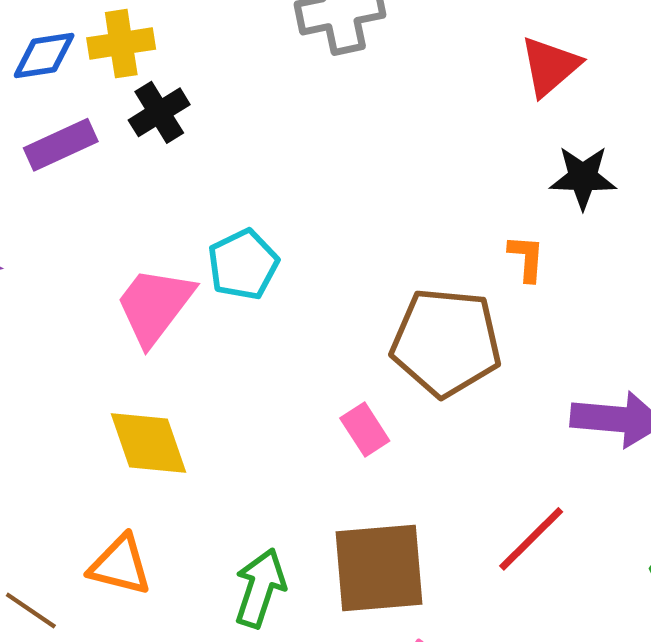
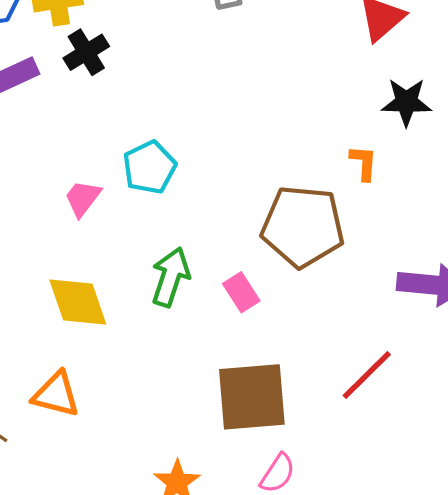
pink trapezoid: (155, 306) -> (83, 198), size x0.6
green arrow: (260, 588) -> (171, 277), moved

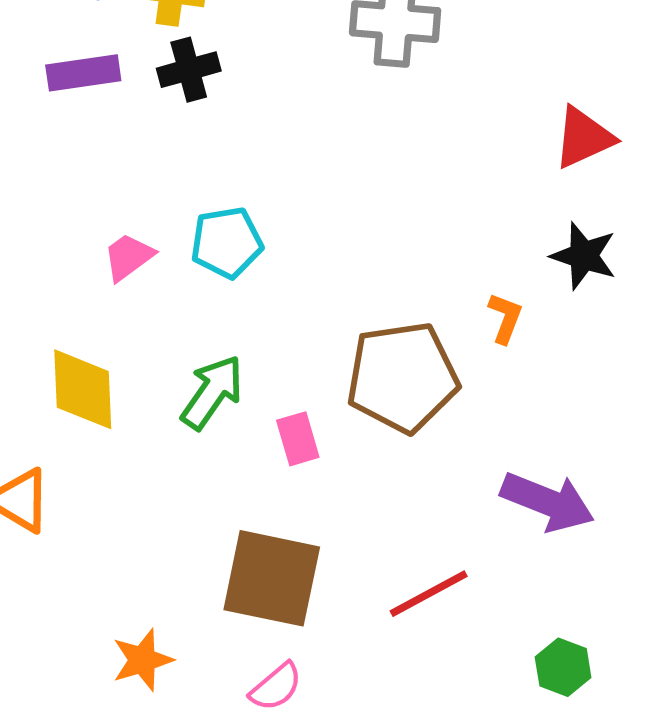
brown pentagon: (303, 226) -> (402, 377), turned -30

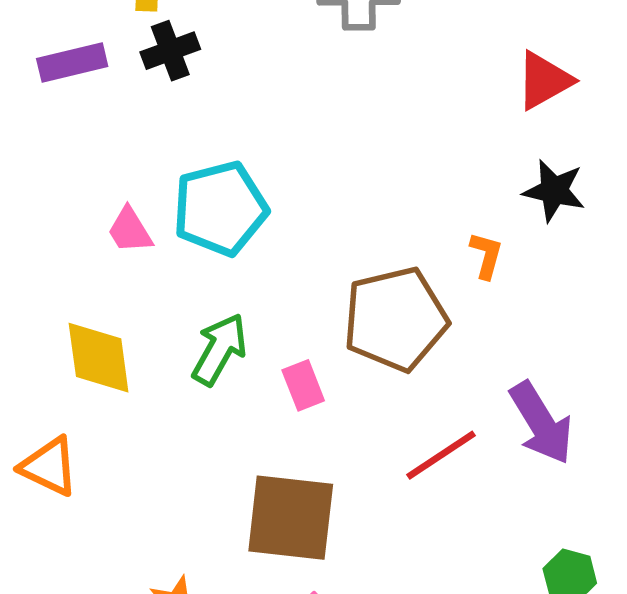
cyan pentagon: (227, 242) -> (220, 209), size x1.4
pink trapezoid: (128, 257) -> (130, 230), turned -80
purple arrow: (548, 502) -> (541, 423), turned 42
red line: (429, 594) -> (441, 455), moved

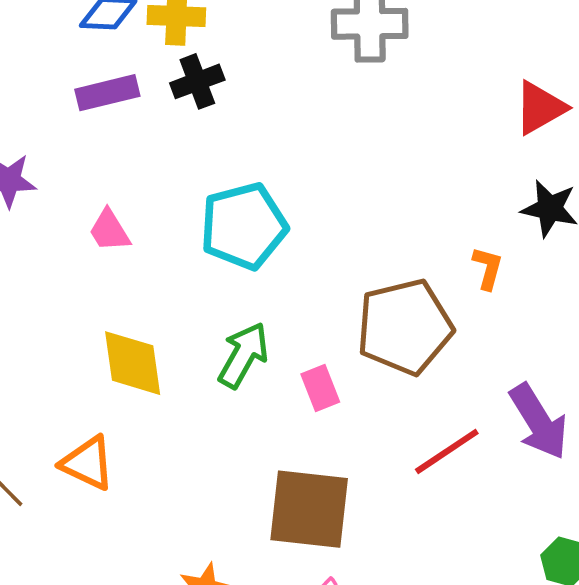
pink trapezoid: (130, 230) -> (109, 231), moved

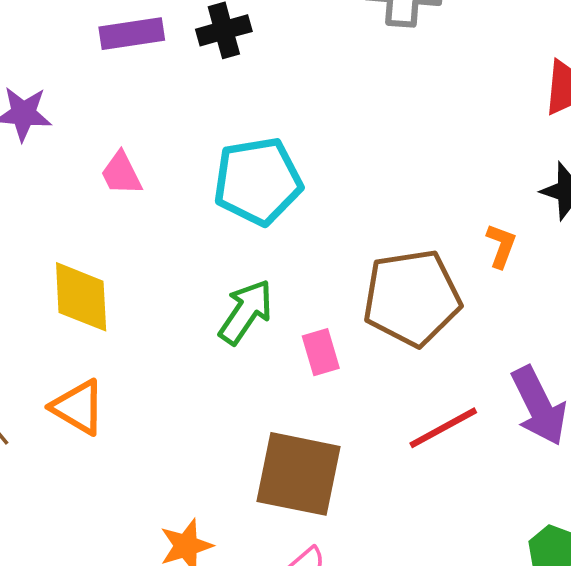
yellow diamond: (133, 363) -> (81, 297), moved

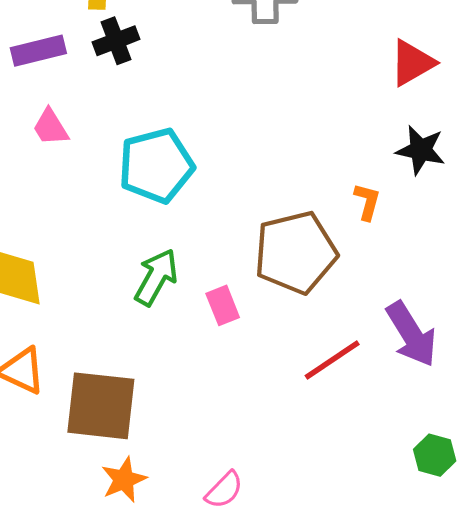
pink trapezoid: (121, 174) -> (50, 127), moved
brown square: (299, 474) -> (101, 406), moved

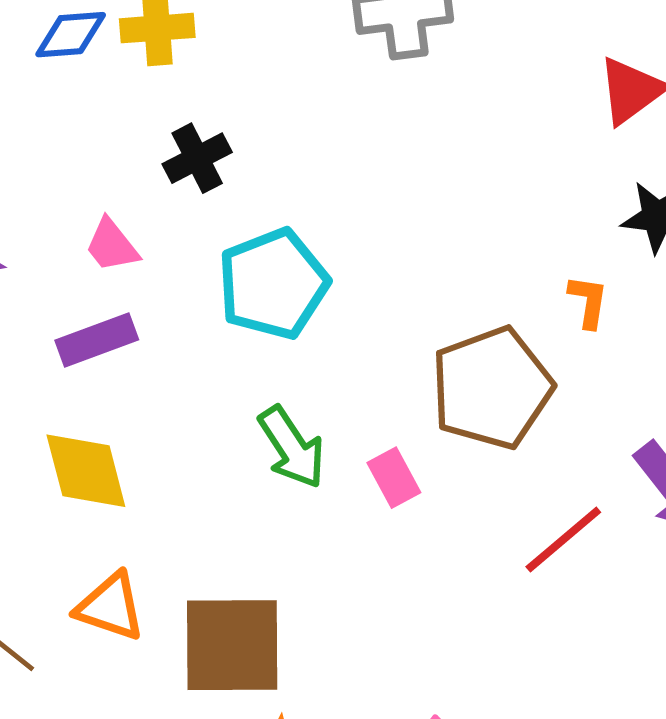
black cross: (116, 41) -> (197, 158), moved
purple rectangle: (38, 51) -> (97, 340), moved
green arrow: (156, 277) -> (292, 447), turned 124

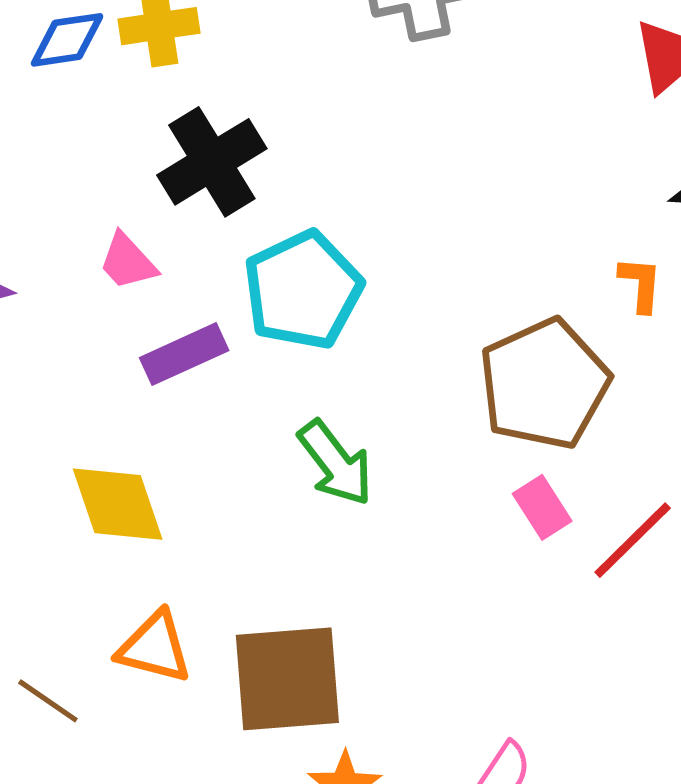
black cross: (197, 158) -> (212, 162), size x1.5
purple rectangle: (97, 340) -> (184, 354), moved
pink rectangle: (394, 478) -> (542, 507), moved

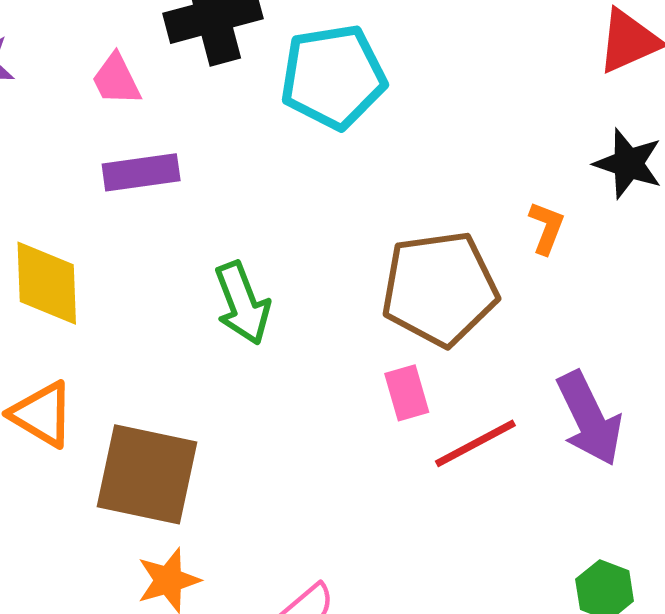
cyan pentagon: (303, 290) -> (333, 77), moved

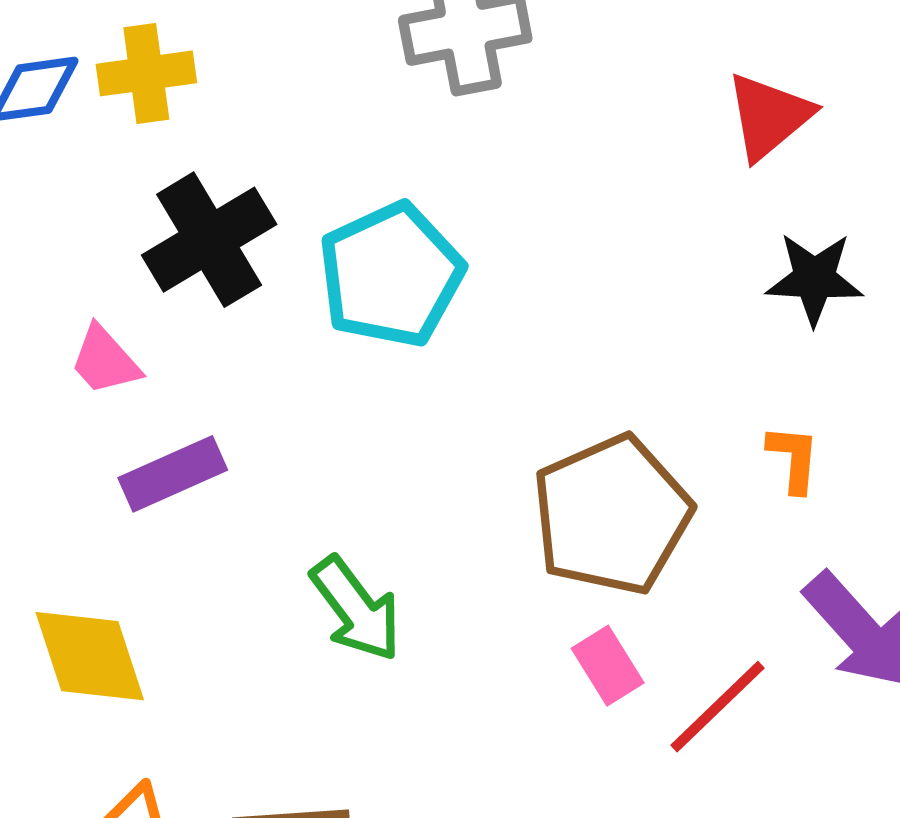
orange L-shape: (547, 228) -> (793, 459), moved

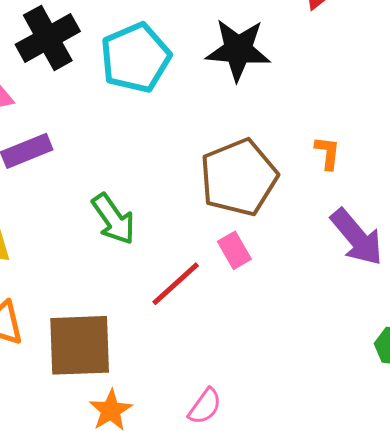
black star: (814, 279) -> (238, 50), moved, size x1.4
red line: (717, 707) -> (176, 284), moved

